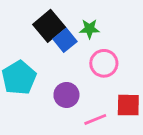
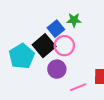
black square: (49, 26) -> (44, 46), moved
pink circle: (104, 63) -> (64, 46), moved

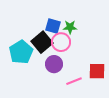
green star: (74, 20) -> (70, 27), moved
blue square: (56, 29) -> (53, 26), turned -35

